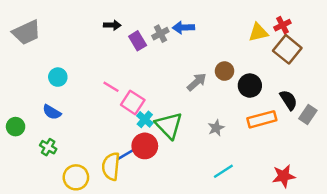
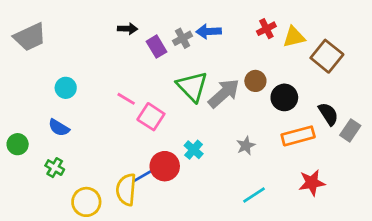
red cross: (282, 25) -> (266, 29), moved
gray arrow: (197, 82) -> (224, 93), size x1.4
cyan cross: (145, 119) -> (194, 150), moved
green triangle: (169, 125) -> (192, 86), moved
red star: (284, 176) -> (312, 183), moved

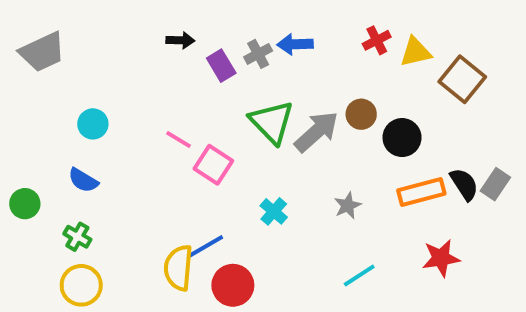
black semicircle: (328, 114) -> (464, 184), moved
red circle: (165, 166) -> (233, 285), moved
yellow circle: (86, 202) -> (81, 285), moved

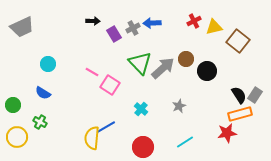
orange rectangle: (421, 192) -> (240, 114), moved
yellow circle: (81, 285) -> (17, 137), moved
red circle: (233, 285) -> (143, 147), moved

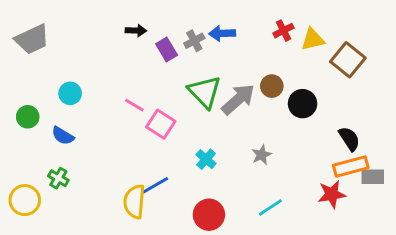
gray rectangle: (255, 95) -> (373, 177), moved, turned 56
green circle: (13, 105) -> (28, 117), moved

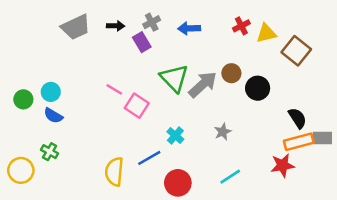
gray trapezoid: (32, 39) -> (76, 27), moved
gray cross: (194, 41) -> (152, 22), moved
cyan circle: (70, 93) -> (51, 92), moved
gray rectangle: (373, 177) -> (322, 138), moved
blue line: (155, 185) -> (149, 158), moved

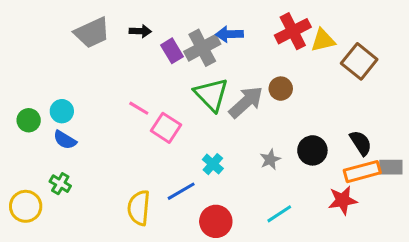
gray cross: (152, 22) -> (202, 48), moved, size x1.6
red cross: (241, 26) -> (293, 31), size x1.6
black circle: (258, 88) -> (312, 150), moved

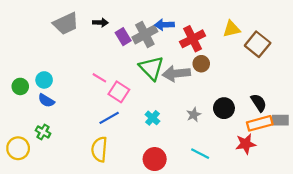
red cross: (293, 31) -> (193, 39), moved
gray arrow: (246, 102) -> (176, 73), turned -144
blue line: (181, 191) -> (109, 118), moved
cyan line: (279, 214) -> (200, 154), turned 60

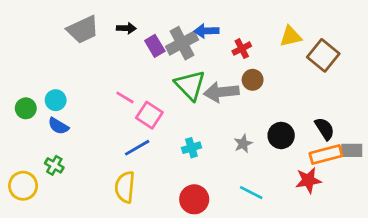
red cross: (193, 39) -> (242, 49), size x0.6
cyan cross: (152, 118) -> (191, 148), turned 32

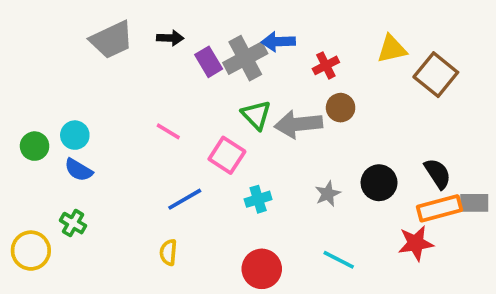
green triangle: (190, 85) -> (256, 115), size x0.7
pink square: (149, 115) -> (227, 155), moved
yellow semicircle: (125, 187) -> (168, 252), size x0.6

